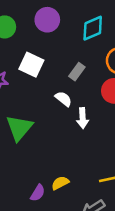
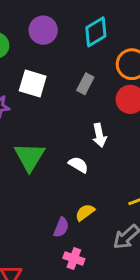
white semicircle: (63, 99) -> (78, 165), moved

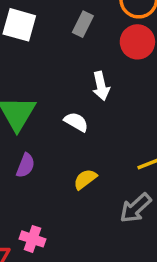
purple semicircle: (61, 227) -> (26, 165), moved
pink cross: (74, 259) -> (33, 239), moved

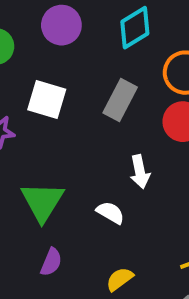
gray rectangle: (83, 24) -> (120, 100), size x1.4

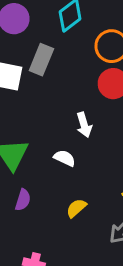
gray rectangle: (120, 100) -> (41, 60), moved

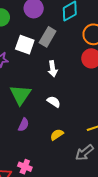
white arrow: (84, 125) -> (53, 69), moved

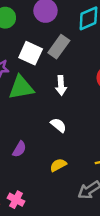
green triangle: (20, 95) -> (21, 88), moved, turned 40

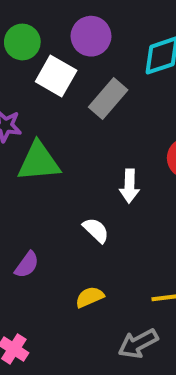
white square: (31, 53) -> (56, 76), moved
white arrow: (61, 85) -> (129, 186), moved

